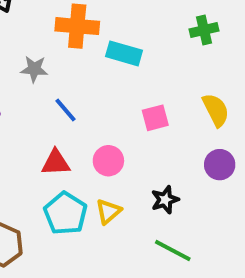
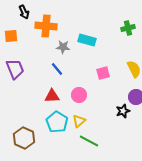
orange cross: (77, 26) -> (46, 26), moved
gray star: (34, 69) -> (63, 47), moved
black star: (165, 200) -> (123, 111), moved
green line: (173, 250) -> (89, 141), moved

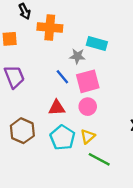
gray star: (63, 47) -> (77, 56), moved
pink square: (103, 73) -> (88, 81), moved, size x1.5
brown hexagon: (24, 138) -> (22, 131), moved

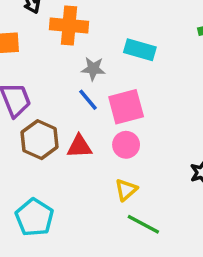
gray star: (77, 56) -> (93, 69), moved
brown hexagon: (22, 131) -> (40, 140), moved
cyan pentagon: (62, 138) -> (34, 217), moved

